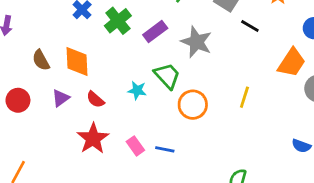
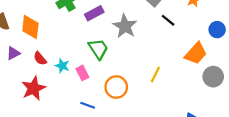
cyan star: (137, 90) -> (62, 66), moved
orange circle: (193, 105) -> (116, 87), moved
pink rectangle: (135, 146) -> (82, 73), moved

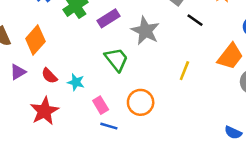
orange diamond: (30, 27) -> (35, 40), turned 40
pink rectangle: (82, 73) -> (101, 105), moved
yellow line: (155, 75) -> (184, 71), moved

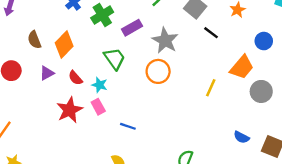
green trapezoid: (116, 59) -> (115, 59), moved
yellow line: (184, 71) -> (211, 88), moved
orange circle: (141, 102) -> (158, 71), moved
pink rectangle: (101, 105) -> (98, 107), moved

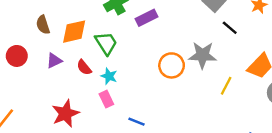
gray star: (165, 40) -> (203, 55), moved, turned -30
orange diamond: (64, 45) -> (74, 32), turned 30
green trapezoid: (115, 59) -> (106, 43), moved
red star: (70, 110) -> (65, 114), moved

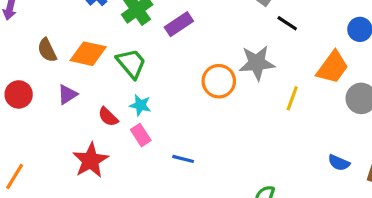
orange diamond: (74, 32) -> (88, 54), turned 32
red semicircle: (84, 67) -> (108, 117), moved

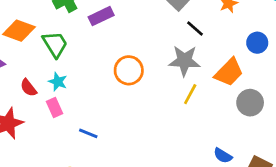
gray star: (257, 63) -> (184, 61), moved

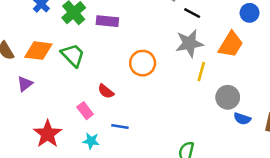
purple rectangle: (101, 16) -> (107, 21), turned 45
cyan star: (58, 82) -> (91, 141), moved
red semicircle: (28, 88) -> (106, 91), moved
gray circle: (250, 103) -> (228, 97), moved

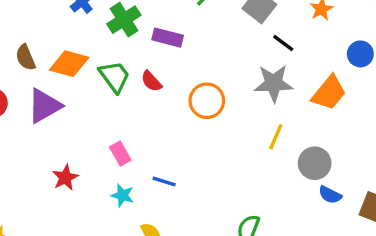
yellow line: (201, 71) -> (276, 137), moved
purple triangle: (25, 84) -> (44, 106), size x1.6
red semicircle: (106, 91) -> (151, 81), moved
red star: (48, 134) -> (65, 178), size x0.7

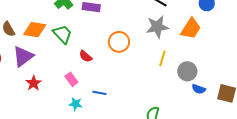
red semicircle: (151, 81) -> (86, 56), moved
red star: (65, 178) -> (34, 83), moved

